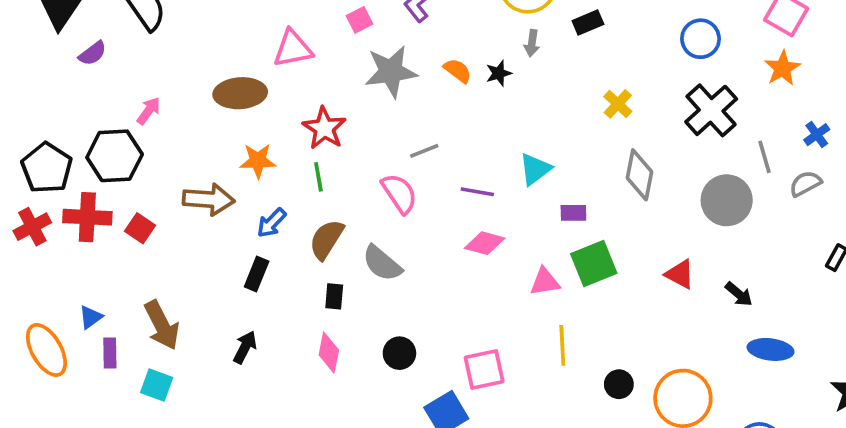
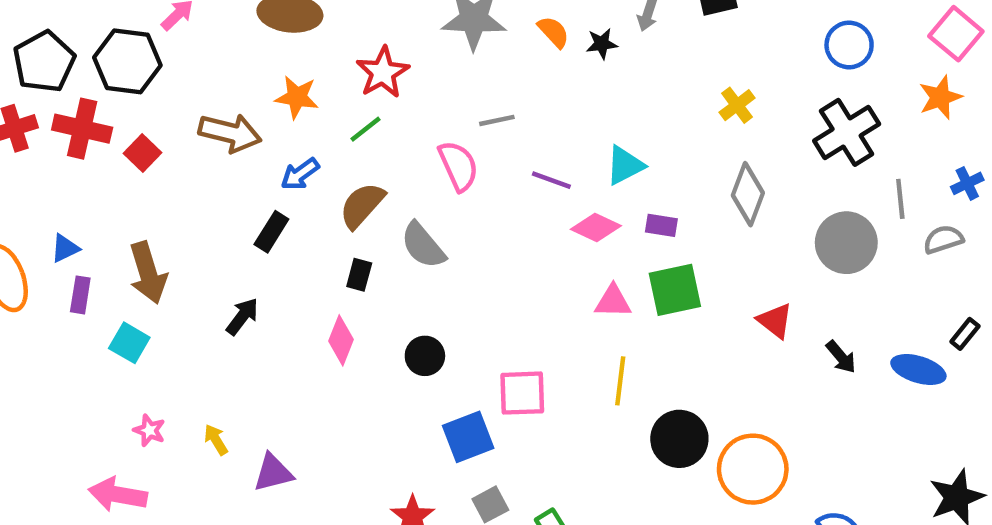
green line: (318, 177) -> (365, 129), turned 52
pink diamond: (485, 243) -> (596, 228), moved
blue ellipse: (771, 349) -> (918, 369), moved
black circle: (619, 384) -> (679, 439), size x1.6

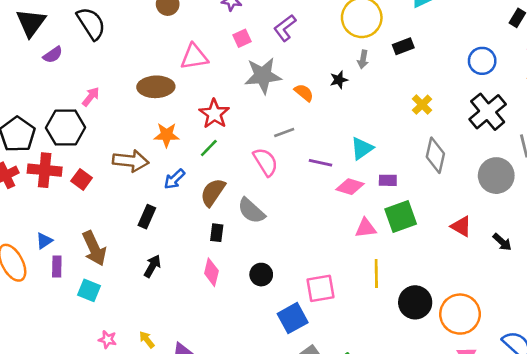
orange semicircle: (553, 32) -> (304, 93), moved
black rectangle: (271, 232) -> (147, 217), moved

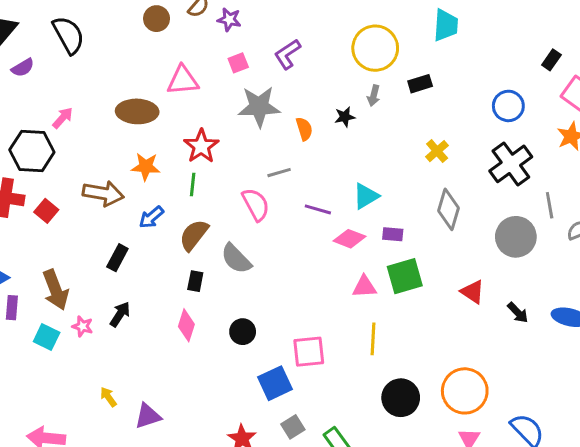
orange semicircle: (304, 93) -> (304, 129), turned 30
green line: (209, 148) -> (193, 185), turned -42
black circle: (415, 302) -> (401, 398), moved
pink star: (108, 340) -> (82, 326), moved

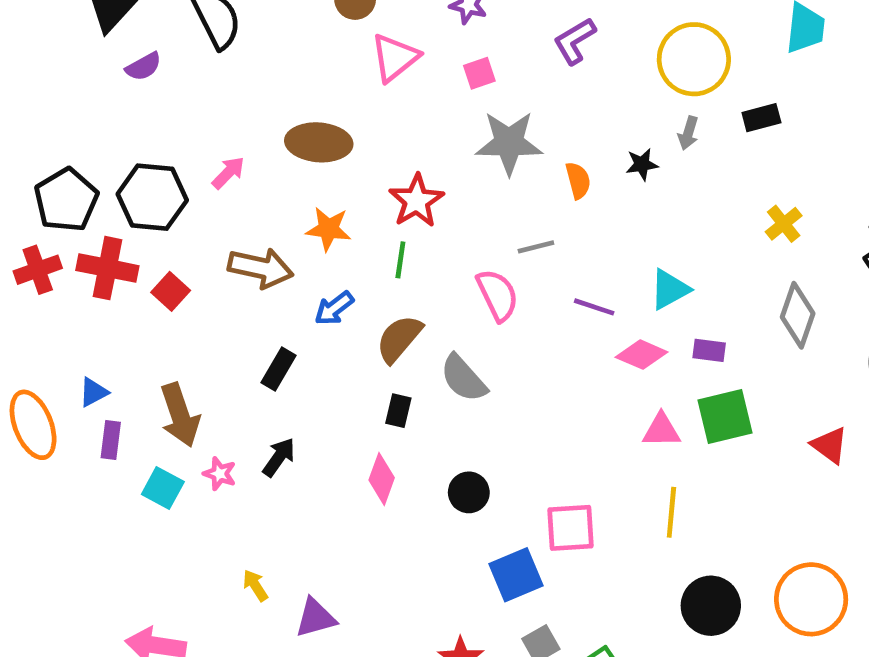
purple L-shape: (287, 54) -> (575, 41), moved
pink triangle: (183, 80) -> (395, 58), moved, turned -36
pink arrow: (63, 118) -> (228, 173), moved

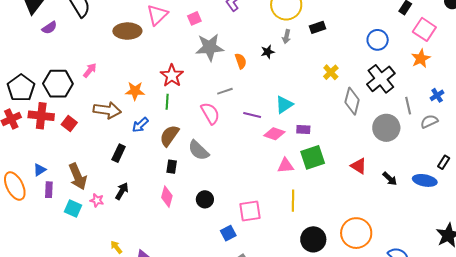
brown ellipse: (319, 142) -> (127, 31), moved
gray diamond: (798, 315) -> (352, 101), moved
blue square: (516, 575) -> (228, 233), size x0.7

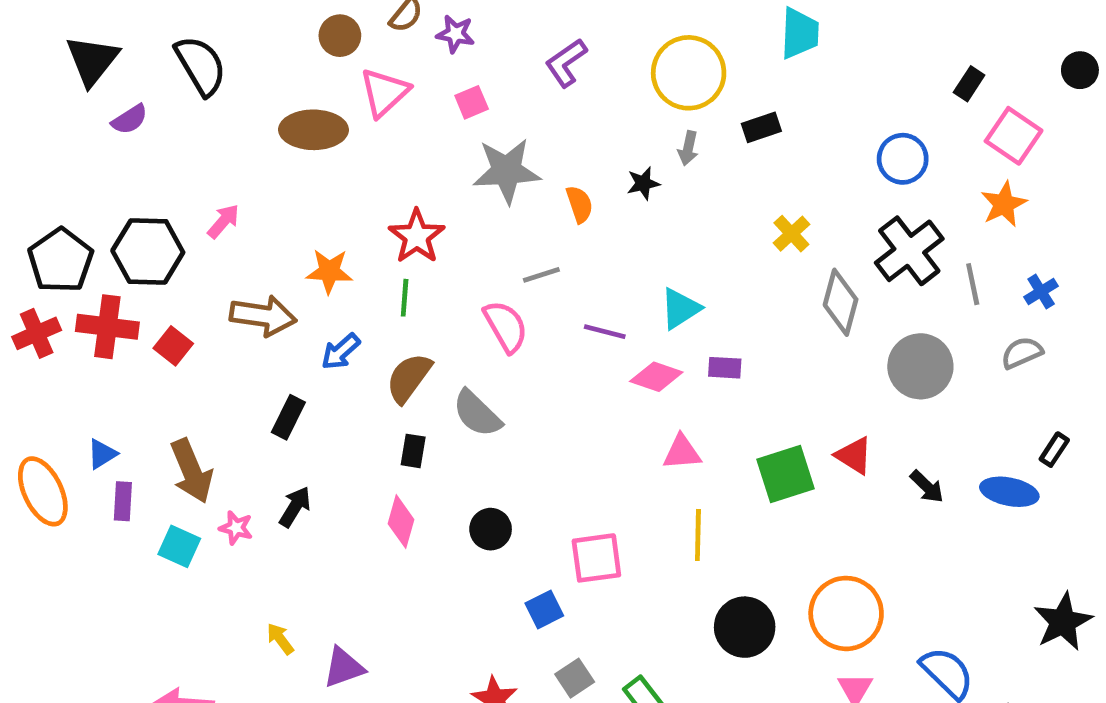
gray line: (408, 106) -> (973, 284), moved
green square: (313, 157) -> (785, 474), moved

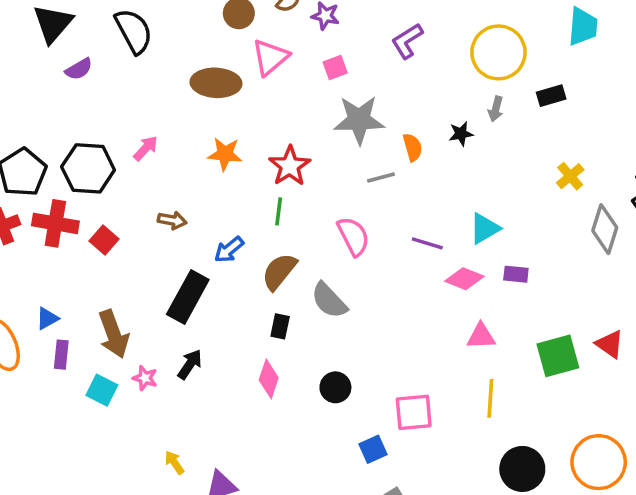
orange star: (329, 271) -> (225, 154), moved
gray line: (541, 275) -> (381, 177), moved
brown arrow: (263, 316) -> (172, 220), size x0.6
black rectangle: (288, 417) -> (188, 297), size x1.6

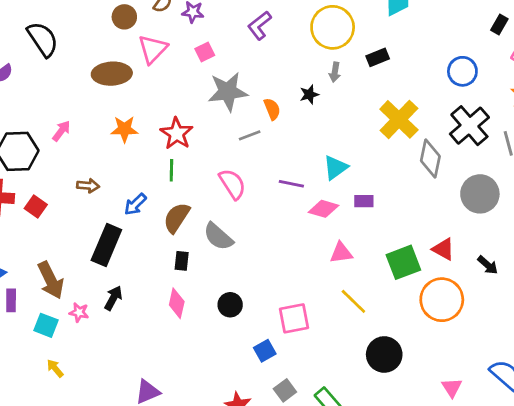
yellow cross: (570, 176) -> (399, 119), size x1.8
yellow line: (490, 398) -> (353, 301), turned -44
orange circle: (599, 462) -> (442, 300), moved
yellow arrow: (174, 463) -> (55, 368), moved

